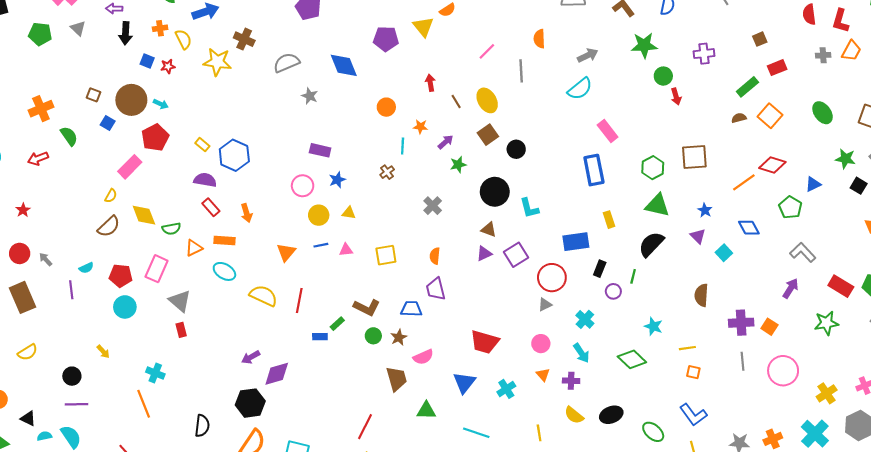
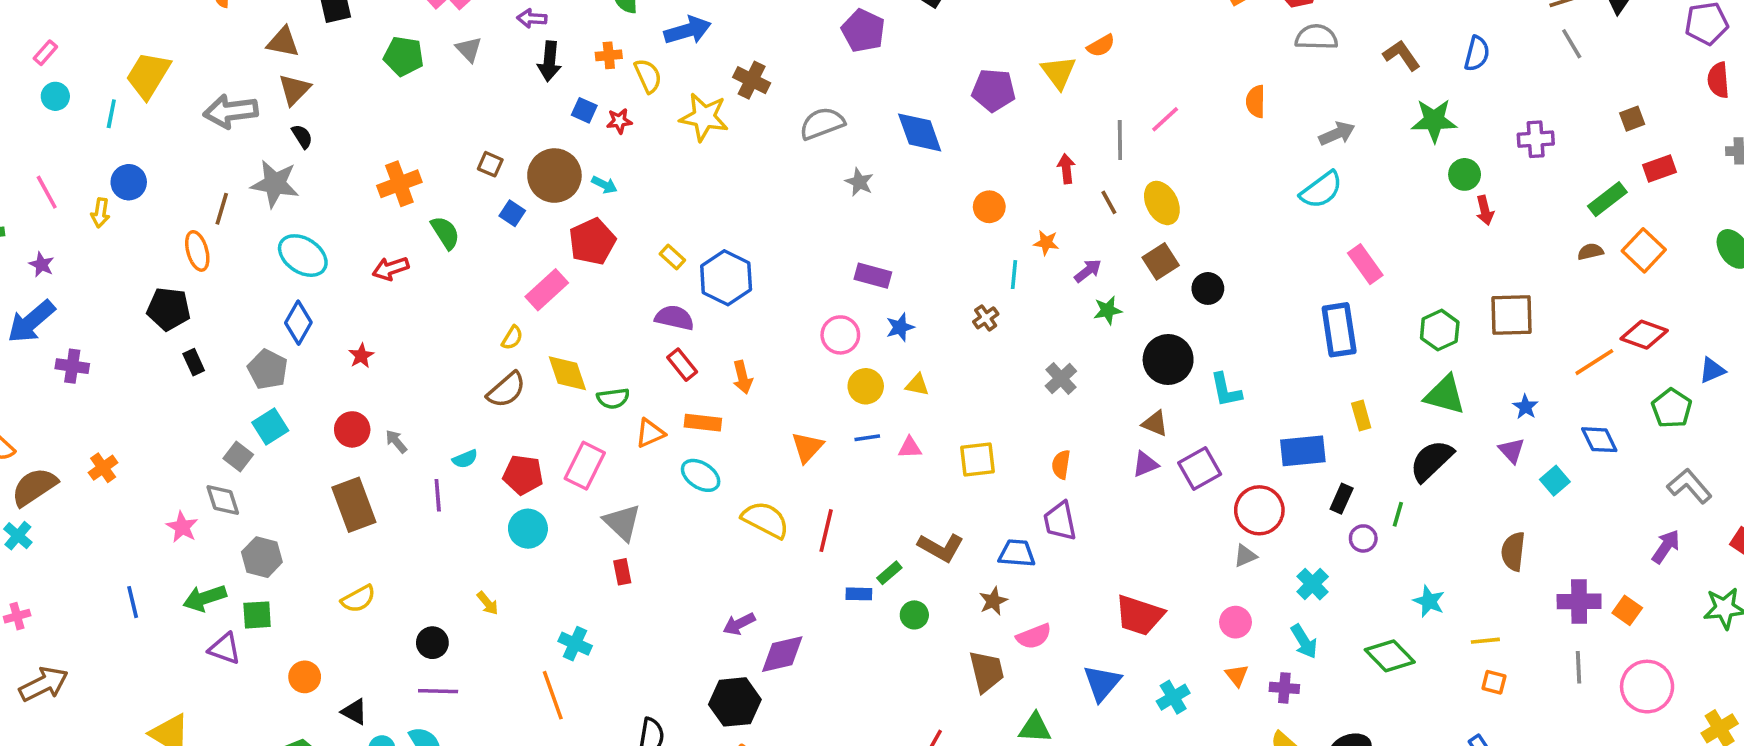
gray line: (521, 71) -> (1120, 140), moved
green circle: (373, 336) -> (914, 615), moved

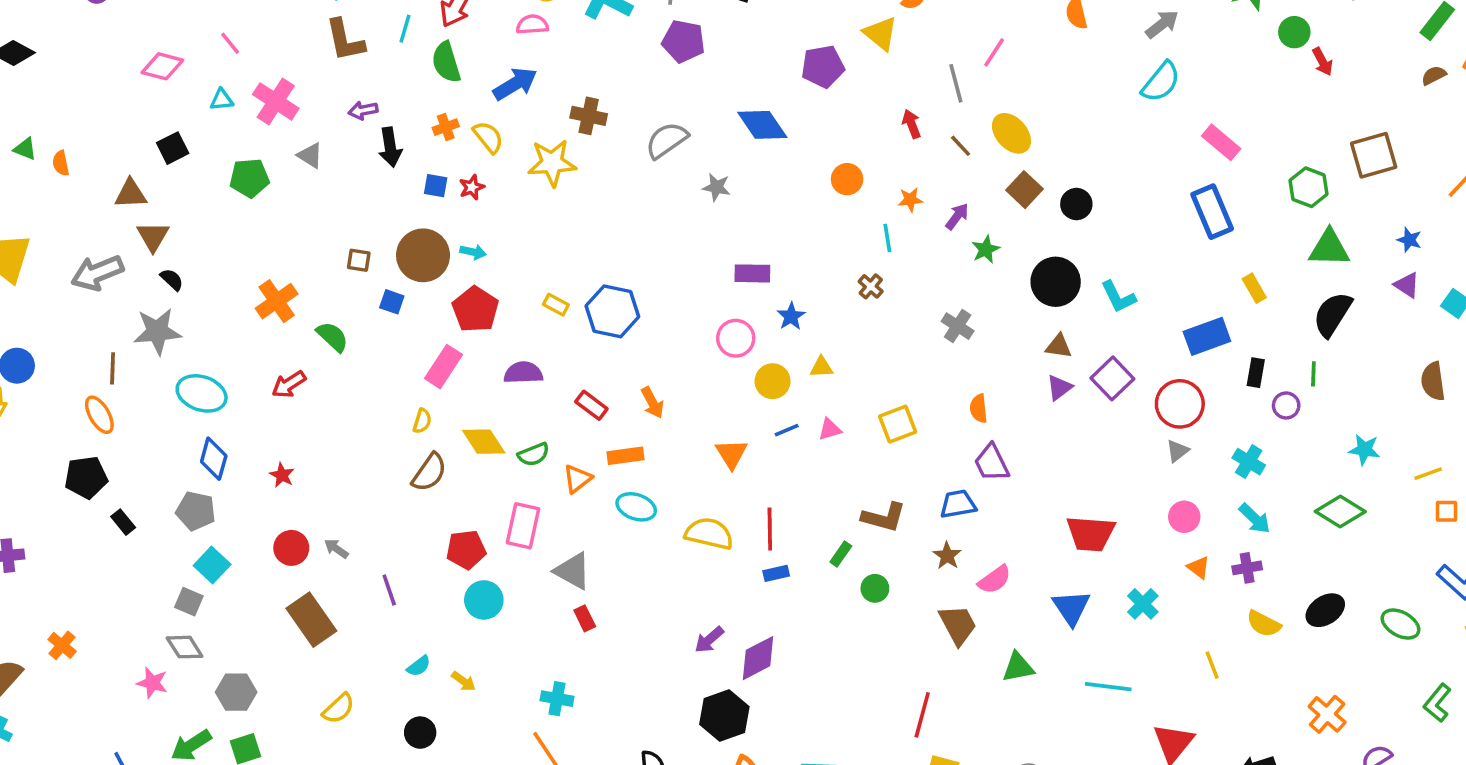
purple semicircle: (674, 318) -> (523, 373), moved
cyan semicircle: (465, 459) -> (419, 666), moved
blue rectangle: (859, 594) -> (776, 573), moved

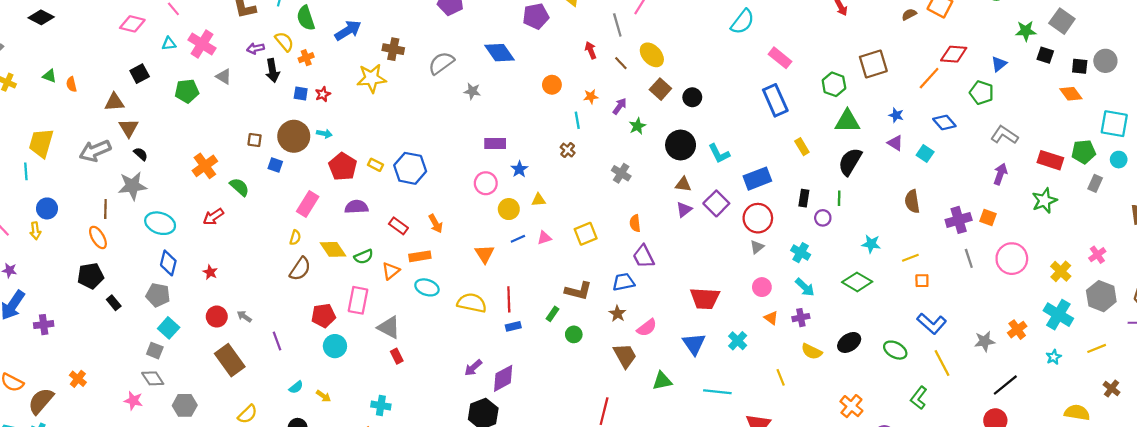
yellow semicircle: (488, 137) -> (284, 42), moved
red pentagon: (475, 309) -> (343, 167), moved
blue rectangle: (1207, 336) -> (757, 179), moved

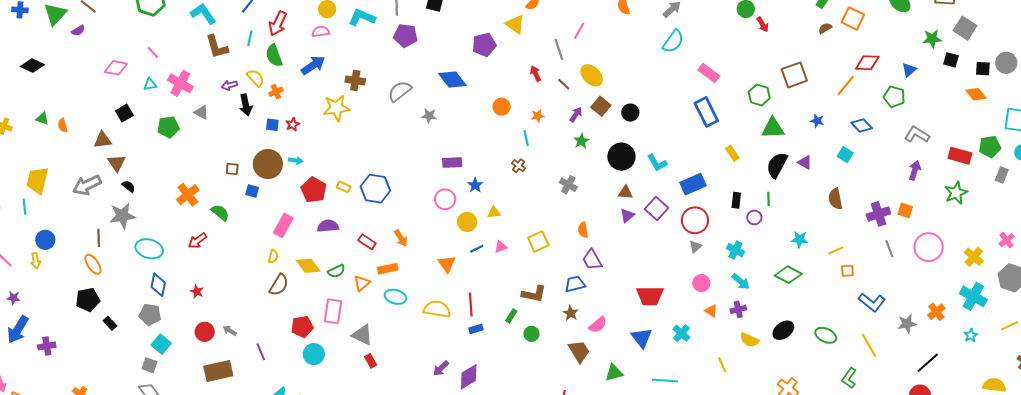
purple arrow: (620, 106) -> (576, 115), moved
purple triangle: (895, 143) -> (805, 162), moved
blue L-shape: (932, 324) -> (872, 302), moved
brown rectangle: (230, 360) -> (218, 371), turned -64

